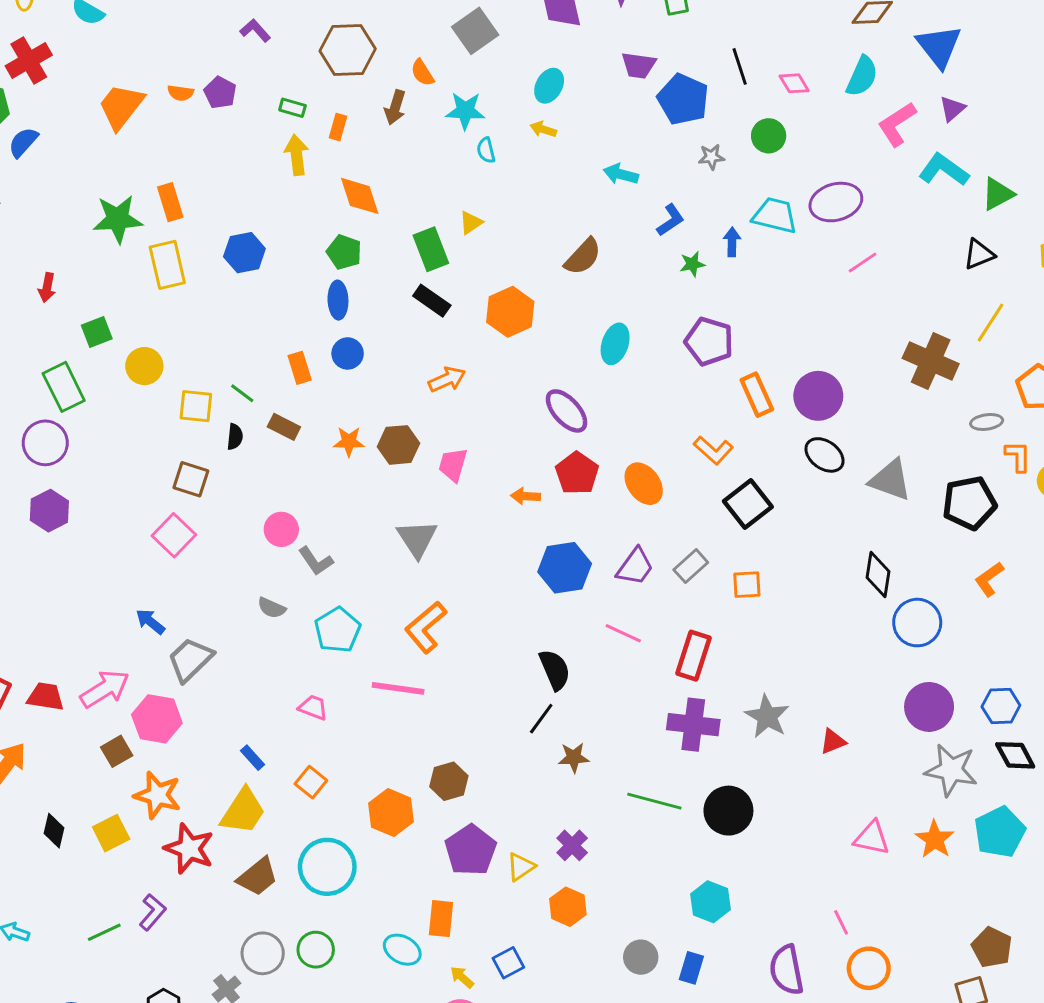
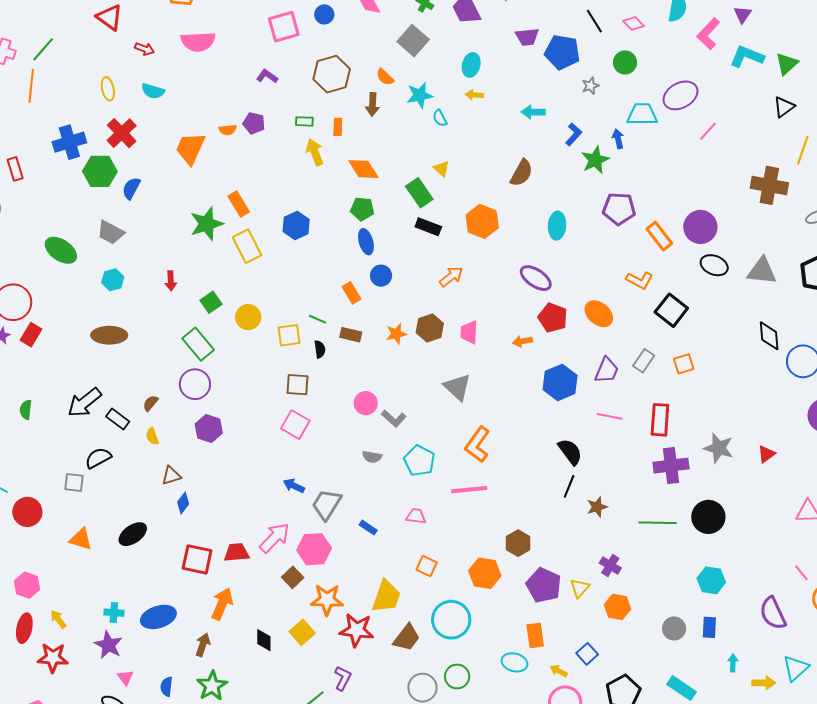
yellow triangle: (471, 223) -> (442, 169), turned -30
green star: (692, 264) -> (595, 160), size x1.6
blue rectangle: (253, 758) -> (368, 528), moved

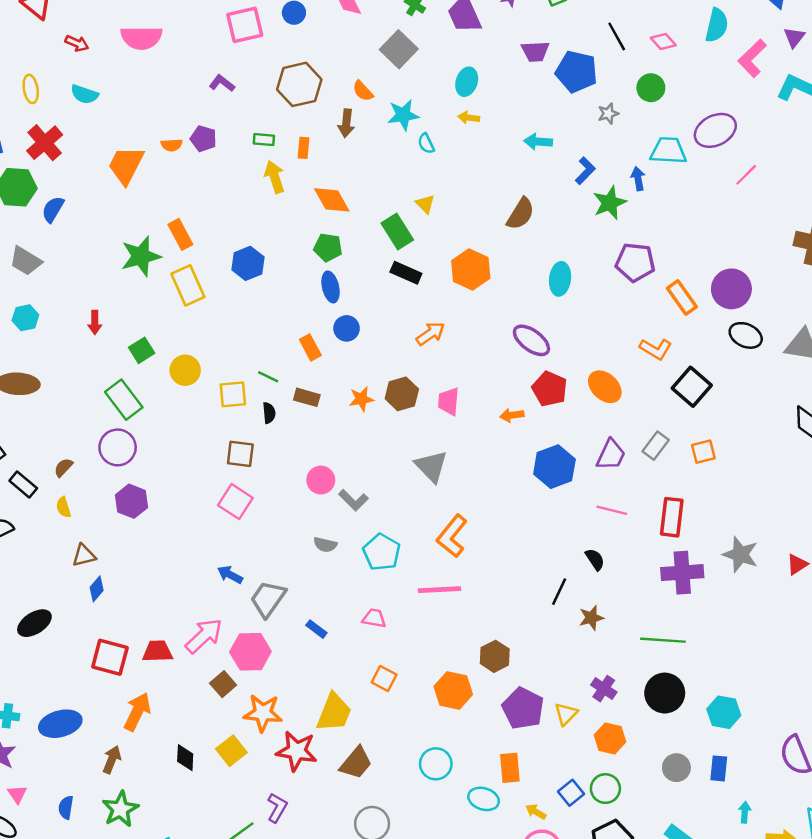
black semicircle: (570, 452) -> (595, 559), moved, size x0.7
black circle: (708, 517) -> (665, 693), moved
cyan circle: (451, 620) -> (436, 764), moved, size x0.7
green circle: (457, 676) -> (605, 789), moved

